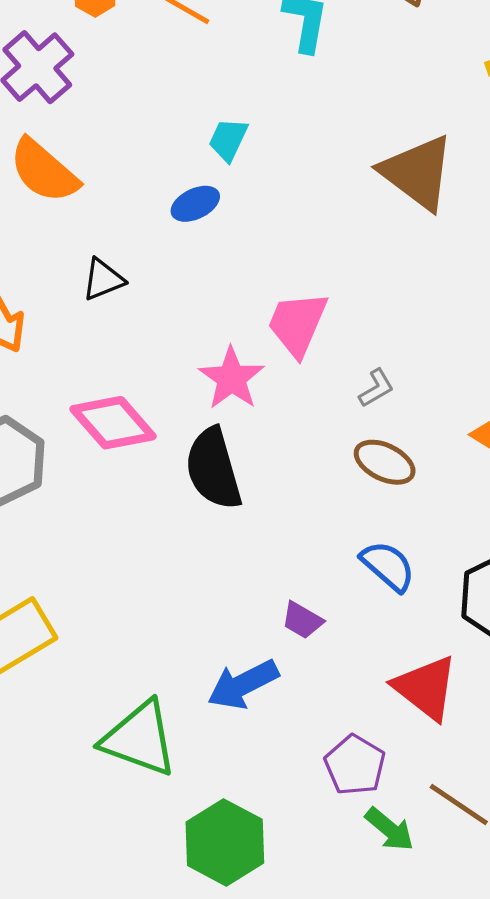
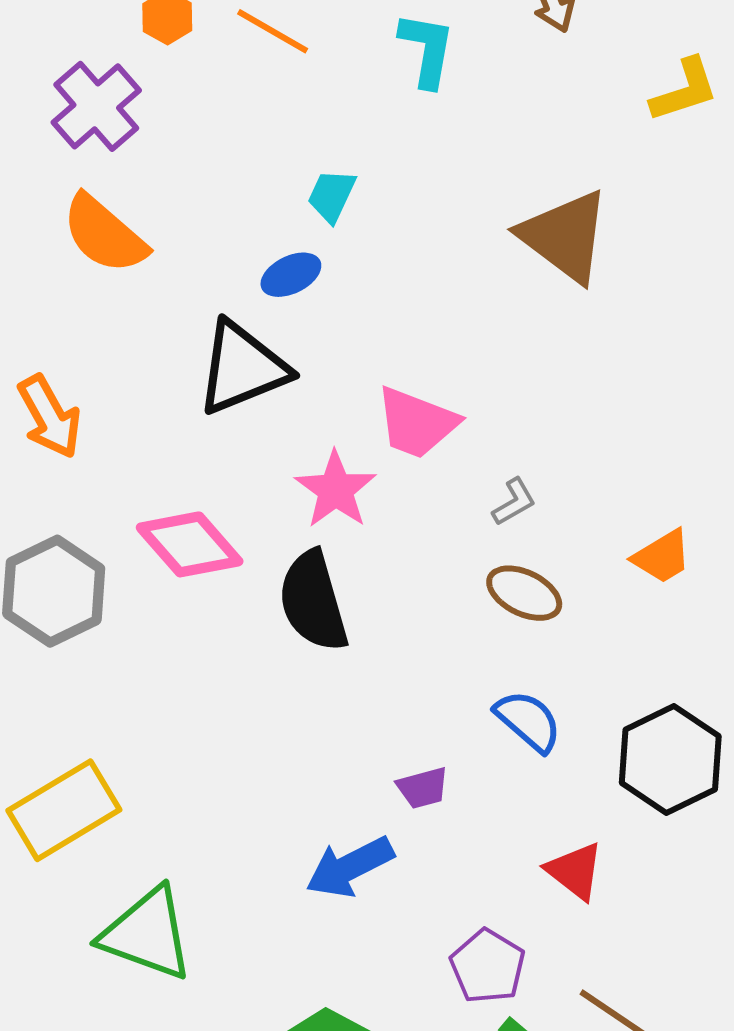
black triangle: (103, 279) -> (242, 368), moved, size x1.8
pink trapezoid: (297, 324) -> (417, 423), turned -92
purple trapezoid: (302, 620) -> (423, 788), turned -45
red triangle: (426, 688) -> (575, 871), size x0.7
green triangle: (139, 739) -> (147, 934), moved

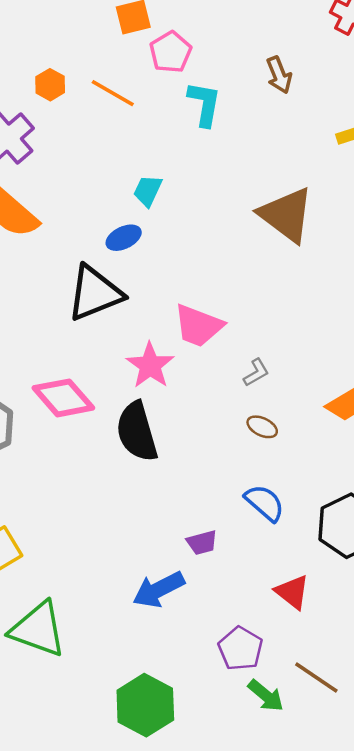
brown ellipse: (524, 593) -> (262, 427), size x0.7

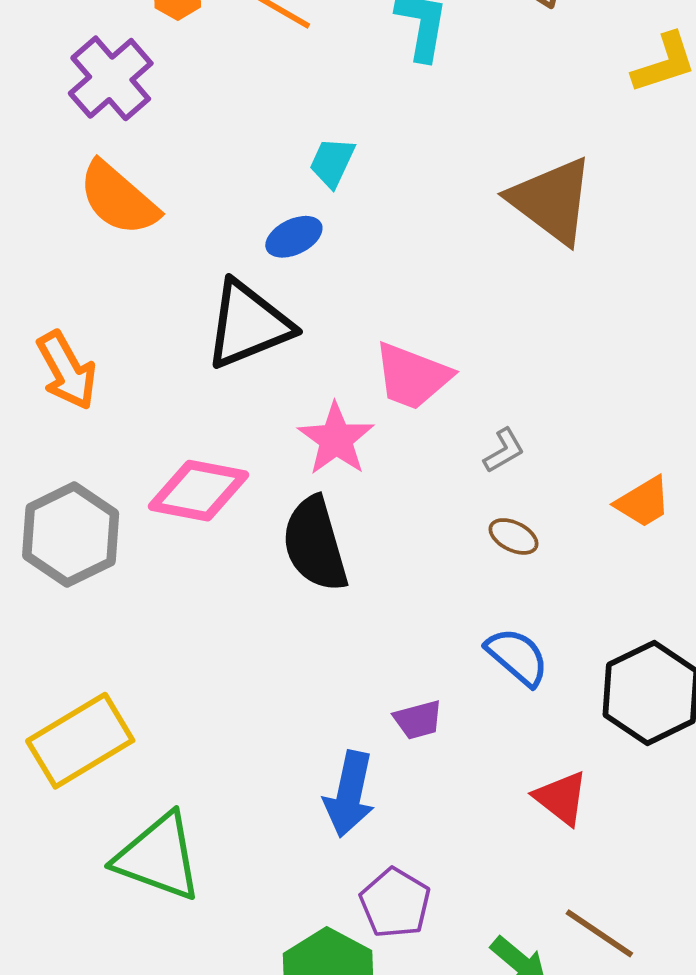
pink diamond: (63, 398) -> (199, 491), turned -38
blue arrow: (159, 590) -> (349, 794), turned -51
purple pentagon: (240, 649) -> (395, 903), moved

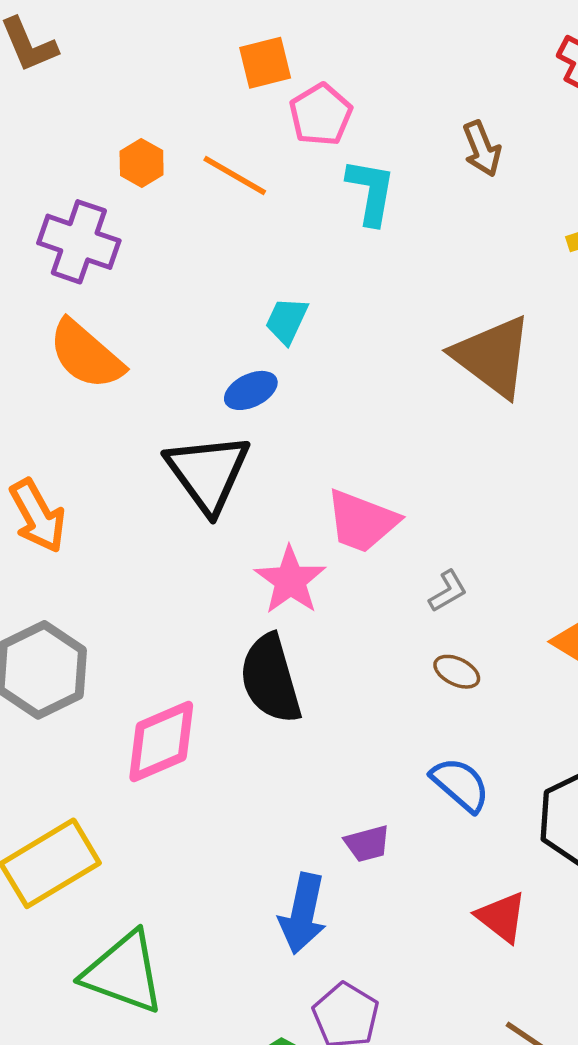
purple cross: (111, 78) -> (79, 242), turned -30
black triangle: (248, 325) -> (208, 473), turned -44
pink diamond: (199, 491) -> (161, 742), moved, turned -34

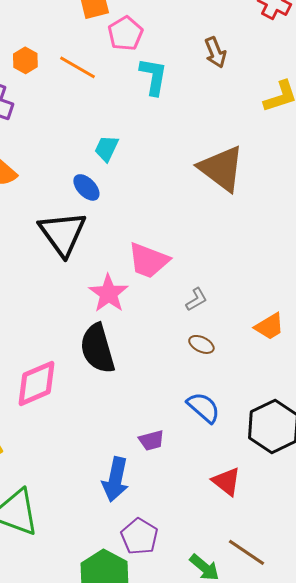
blue ellipse: (251, 390) -> (86, 187), turned 72

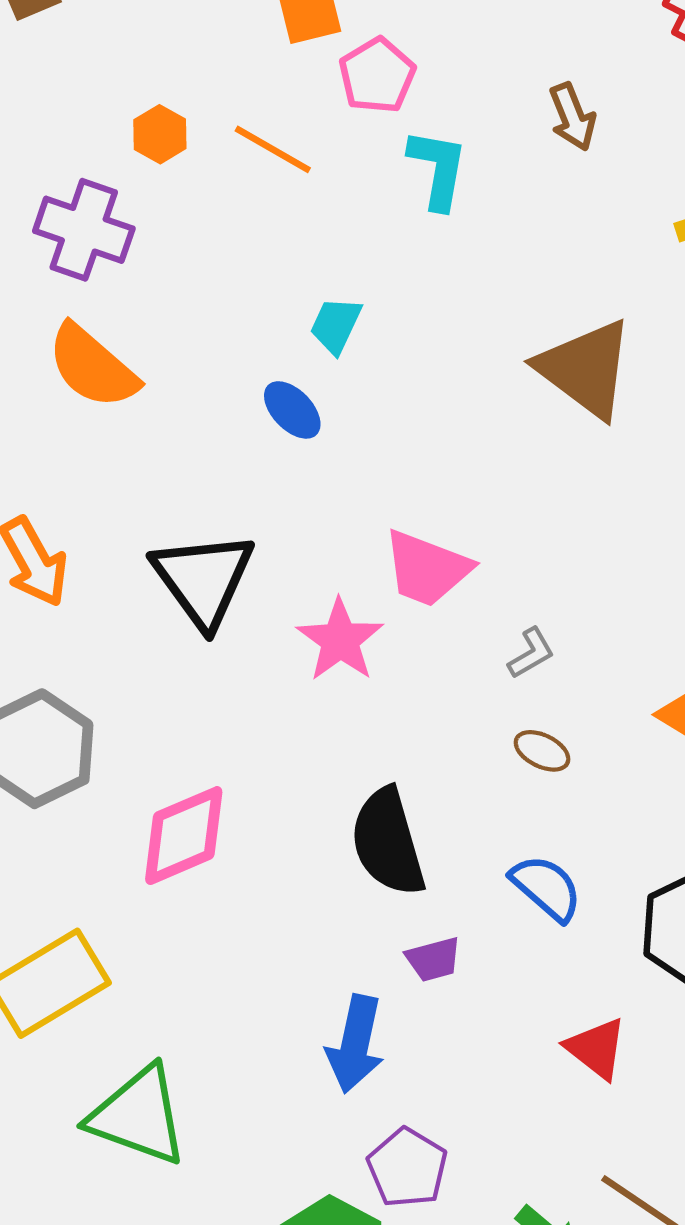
black triangle: (62, 233) -> (203, 579), moved
black semicircle: (97, 348) -> (388, 842), moved

